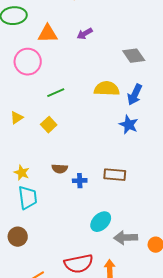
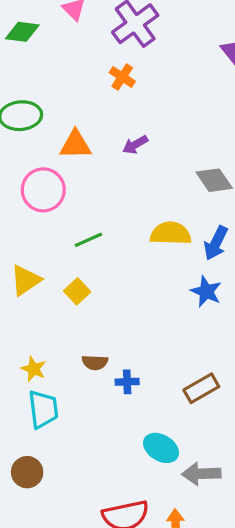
yellow triangle: (17, 118) -> (25, 280), size x1.5
brown rectangle: (115, 175) -> (201, 388), moved, turned -35
cyan ellipse: (101, 222) -> (161, 448), turned 75

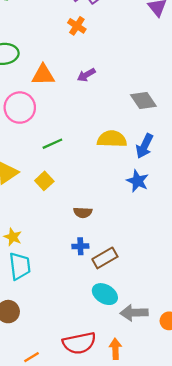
brown semicircle: (95, 362) -> (83, 212), moved
brown rectangle: (201, 388) -> (105, 258), moved

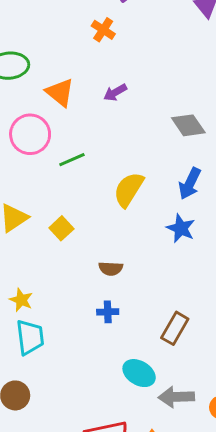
orange triangle: (43, 75) -> (60, 92), turned 40
yellow semicircle: (112, 139) -> (129, 189), moved, turned -60
green line: (52, 144) -> (72, 160), moved
brown rectangle: (105, 258) -> (175, 328), moved, turned -30

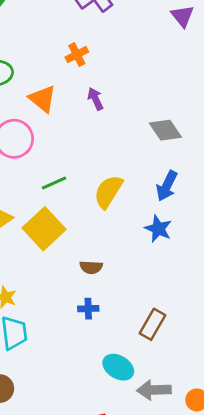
orange cross: (103, 30) -> (77, 55), moved, turned 30
purple arrow: (115, 92) -> (95, 99), turned 95
green line: (72, 160) -> (54, 183), moved
yellow square: (61, 228) -> (44, 229), size x1.8

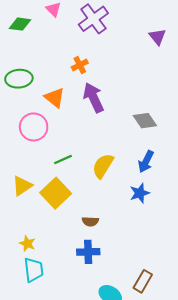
purple arrow: (95, 99) -> (93, 98), size x1.8
blue star: (158, 229) -> (140, 193), turned 30
blue cross: (88, 309) -> (88, 252), size x1.5
brown rectangle: (153, 324) -> (143, 281), moved

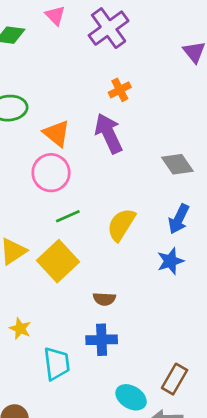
orange cross: (80, 65) -> (120, 90), moved
pink circle: (34, 127) -> (51, 173), moved
cyan trapezoid: (34, 270) -> (57, 364), moved

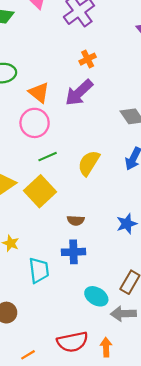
purple arrow: (109, 133) -> (79, 93), turned -108
blue star: (170, 261) -> (127, 224), moved

